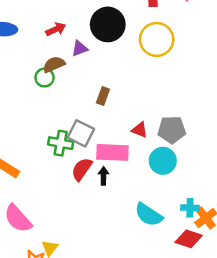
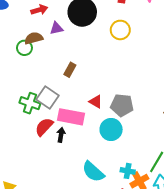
yellow circle: (157, 39) -> (120, 30), size x0.7

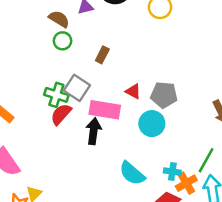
brown semicircle: (34, 38) -> (59, 19), turned 48
green circle: (24, 48) -> (63, 41), moved
red semicircle: (44, 127) -> (61, 114), moved
black arrow: (61, 135) -> (94, 131), size x1.5

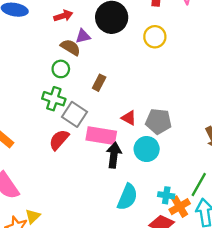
brown semicircle: (59, 19) -> (70, 47), moved
green cross: (56, 95) -> (54, 99), moved
black arrow: (94, 131) -> (114, 155), moved
cyan semicircle: (132, 173) -> (127, 197), turned -108

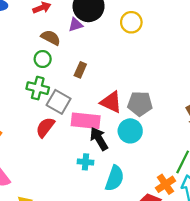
purple triangle: (83, 36) -> (76, 25), moved
red triangle: (129, 118) -> (111, 102), size x1.5
black arrow: (114, 155) -> (99, 139), turned -35
cyan cross: (166, 195) -> (85, 162), moved

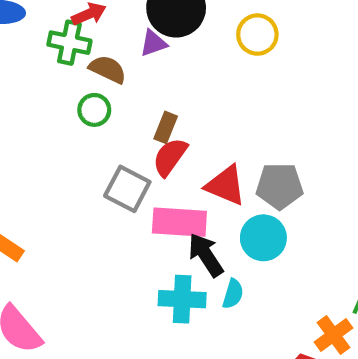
green cross: (38, 88) -> (69, 43), moved
red semicircle: (45, 127) -> (170, 157), moved
cyan cross: (85, 162) -> (182, 299), size x1.5
cyan semicircle: (115, 178) -> (233, 294), moved, size x0.6

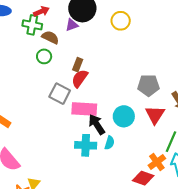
red triangle: (226, 185) -> (155, 115), moved, turned 40
gray pentagon: (279, 186) -> (148, 85), moved

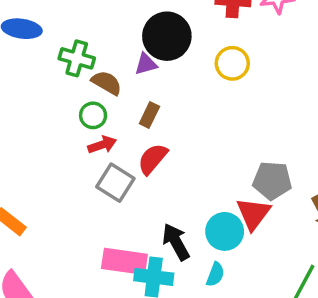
red arrow: (41, 11) -> (102, 145), moved
brown rectangle: (78, 65) -> (149, 115), moved
pink rectangle: (84, 109) -> (124, 261), moved
red triangle: (155, 115) -> (253, 214), moved
cyan semicircle: (110, 143) -> (215, 274), moved

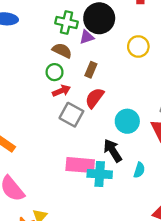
green cross: (77, 58) -> (66, 22), moved
yellow circle: (232, 63) -> (138, 46), moved
cyan circle: (225, 231) -> (127, 121), moved

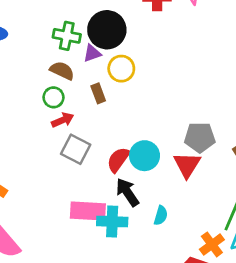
yellow circle: (138, 46) -> (121, 69), moved
brown rectangle: (91, 70) -> (98, 93), turned -42
red semicircle: (94, 98) -> (118, 160), moved

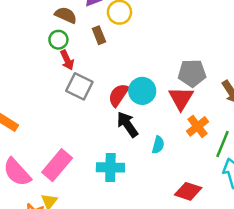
red arrow: (63, 120) -> (67, 60), turned 90
pink rectangle: (88, 211) -> (57, 165), moved, turned -52
cyan cross: (112, 221) -> (110, 167), moved
orange cross: (212, 244) -> (197, 126), moved

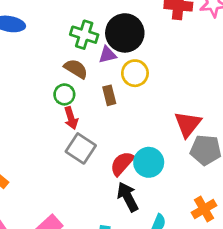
red triangle: (181, 98) -> (188, 124), moved

